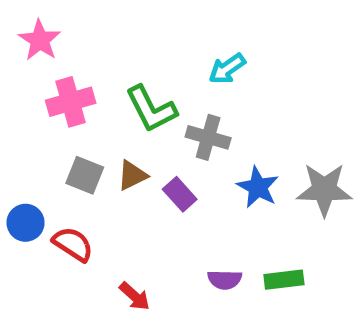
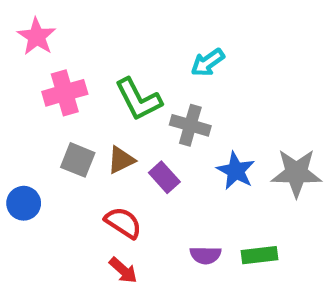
red semicircle: (73, 244) -> (123, 223), moved

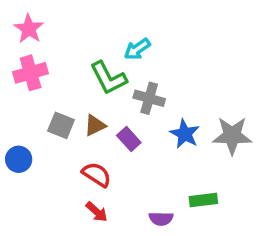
cyan arrow: (208, 63) -> (137, 49), moved
pink cross: (65, 93) -> (31, 73), moved
purple semicircle: (205, 255) -> (161, 219), moved

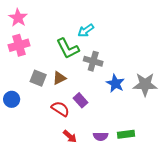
purple rectangle: (129, 139) -> (80, 100), moved
green rectangle: (203, 200) -> (126, 134), moved
red arrow: (97, 212) -> (70, 136), moved

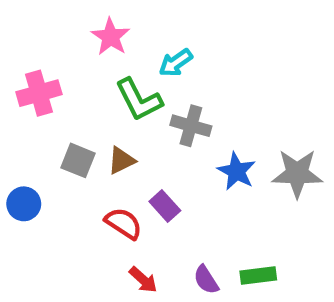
pink star: (18, 18) -> (111, 37), moved
purple semicircle: (101, 136) -> (206, 280), turned 56

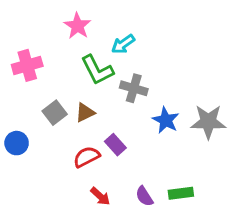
gray square: (78, 160) -> (55, 113), turned 30
red semicircle: (124, 223) -> (87, 157), turned -60

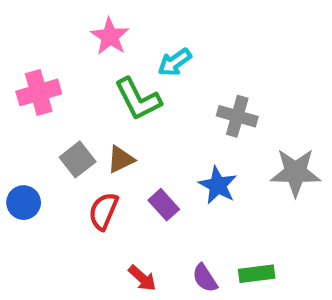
gray cross: (134, 88) -> (237, 116), moved
blue star: (166, 120) -> (218, 185), moved
red semicircle: (87, 157) -> (103, 211), moved, turned -40

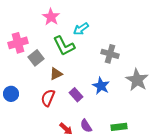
gray square: (78, 159) -> (36, 58), moved
gray star: (295, 172) -> (137, 80), turned 30
purple semicircle: (205, 278) -> (86, 126), moved

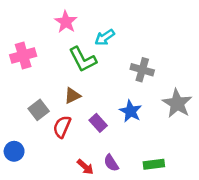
gray square: (36, 58) -> (39, 110), moved
blue circle: (11, 94) -> (14, 151), moved

